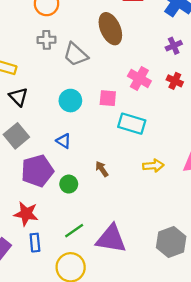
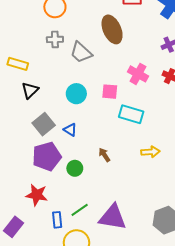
black triangle: (18, 97) -> (30, 90), turned 30
gray square: (16, 136) -> (44, 124), moved
blue rectangle: (35, 243) -> (57, 220), moved

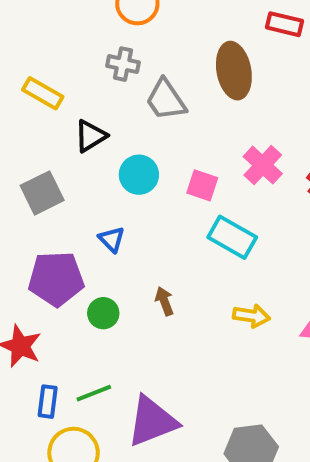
black triangle: (30, 90) -> (90, 136), moved
gray square: (44, 124) -> (42, 193), moved
purple triangle: (113, 217) -> (152, 421), turned -44

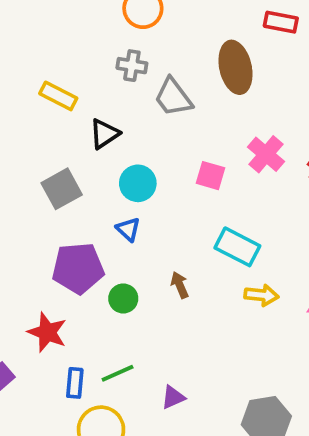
cyan circle: (139, 175) -> (138, 183), moved
cyan rectangle: (232, 237) -> (237, 247), moved
purple triangle: (152, 421) -> (173, 397), size x0.5

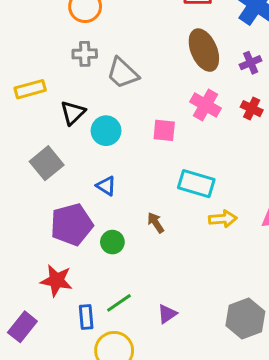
brown ellipse: (235, 67) -> (204, 50), moved
yellow rectangle: (58, 96) -> (30, 89), turned -32
cyan circle: (138, 183) -> (106, 131), moved

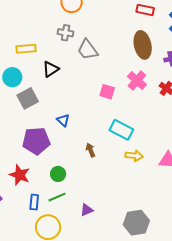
cyan circle: (106, 131) -> (12, 77), moved
green circle: (112, 242) -> (58, 174), moved

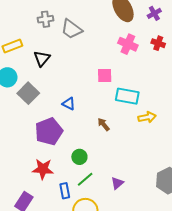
pink square: (107, 92) -> (105, 75), moved

